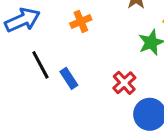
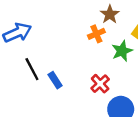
orange cross: (81, 21) -> (96, 34), moved

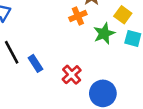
red cross: (100, 84) -> (72, 75), moved

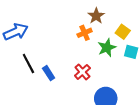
red cross: (72, 75) -> (82, 72), moved

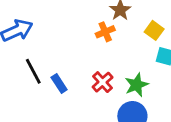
green star: (107, 48) -> (136, 85), moved

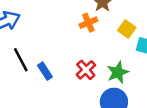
yellow square: (154, 30) -> (127, 29), moved

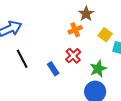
red cross: (86, 70) -> (73, 56), moved
blue rectangle: (45, 71) -> (53, 69), moved

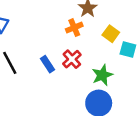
blue rectangle: (53, 69) -> (47, 64), moved

